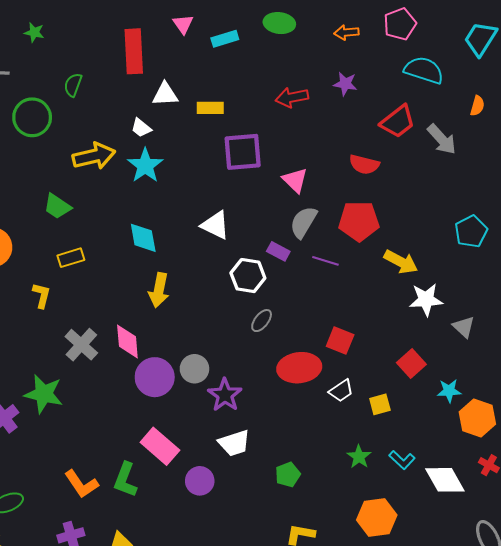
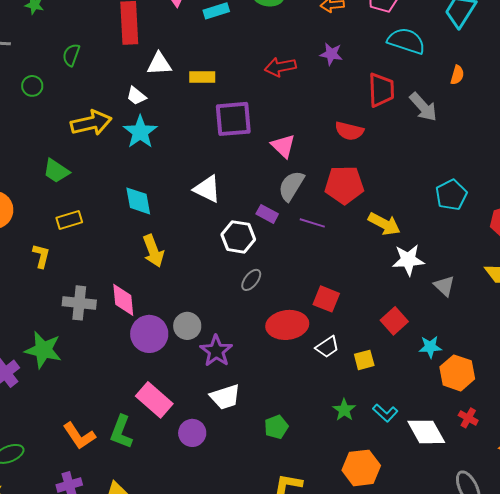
green circle: (32, 117) -> (32, 86), size x0.6
red trapezoid: (398, 122) -> (381, 90), turned -54
yellow arrow: (159, 290) -> (153, 251), turned -32
gray cross: (81, 345) -> (79, 303), turned -36

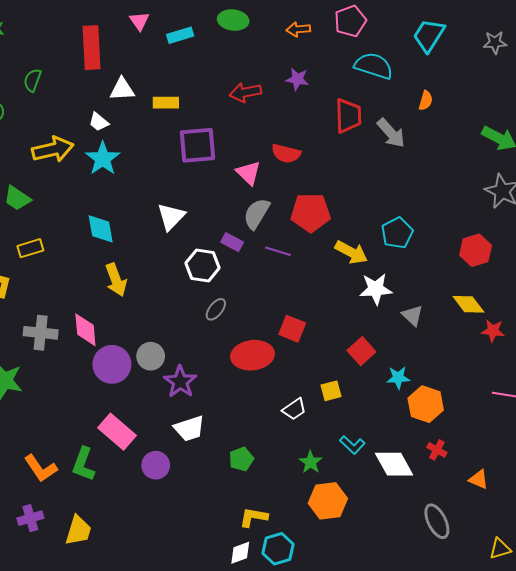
red semicircle: (349, 131) -> (286, 153), moved
white triangle: (207, 189) -> (171, 217), turned 48
cyan pentagon: (451, 195) -> (397, 233), moved
white trapezoid: (327, 347) -> (294, 409), moved
green star: (344, 410) -> (311, 462), moved

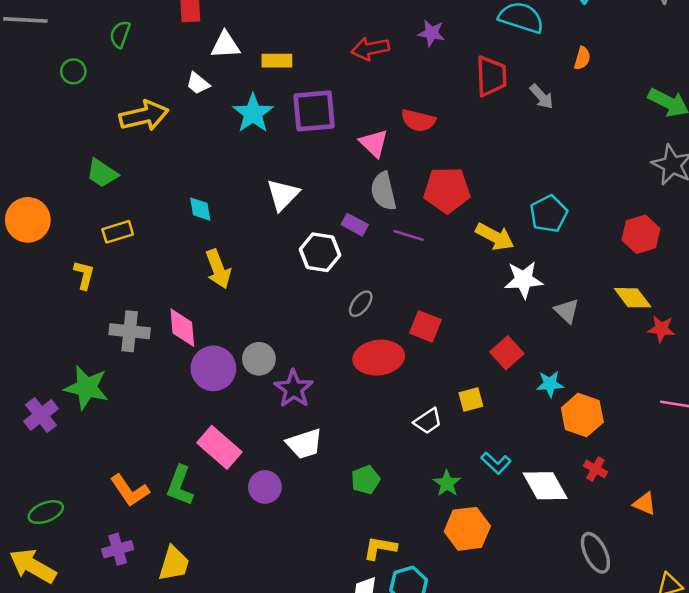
gray arrow: (391, 133) -> (542, 97), size x0.7
cyan star: (103, 159) -> (253, 113), moved
gray semicircle: (257, 214) -> (383, 191), turned -44
cyan diamond: (101, 229) -> (200, 209), size x0.7
gray ellipse: (216, 309) -> (361, 304), moved

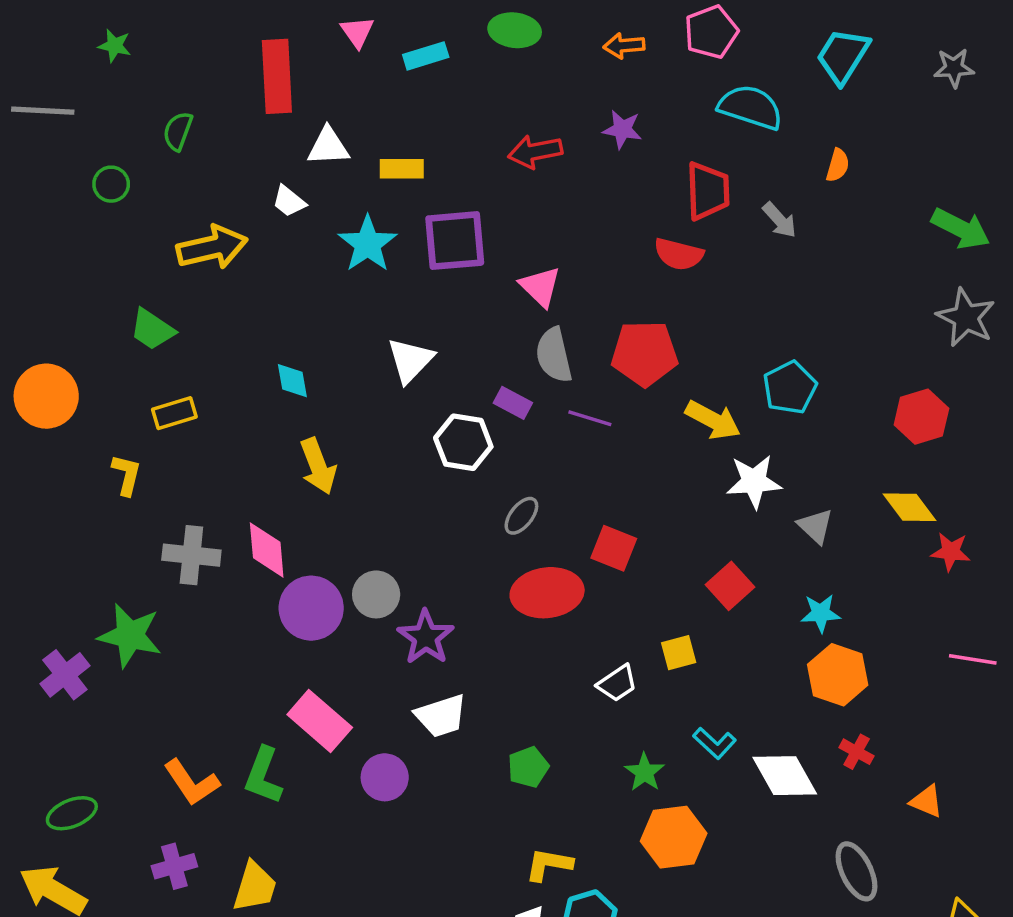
red semicircle: (418, 120) -> (679, 254), moved
cyan star: (550, 384) -> (821, 613), moved

